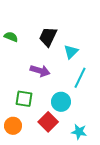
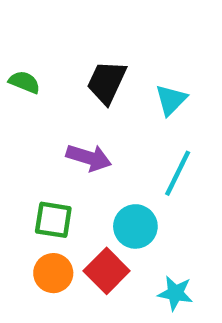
cyan triangle: (71, 52) -> (171, 100), moved
orange circle: (13, 126) -> (53, 273), moved

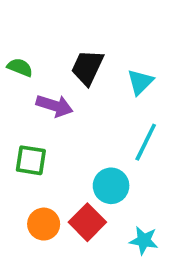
purple arrow: (89, 158) -> (55, 106), moved
green square: (53, 220) -> (31, 160), moved

